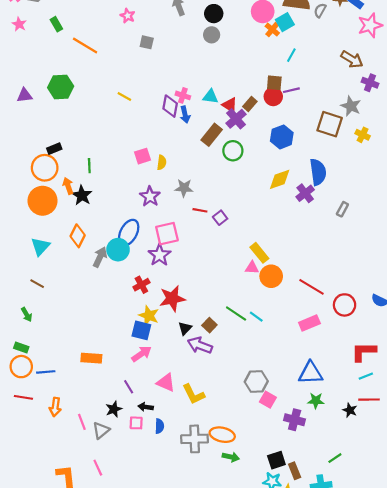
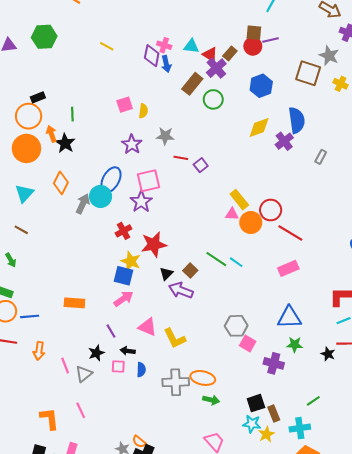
red circle: (345, 305) -> (271, 210), moved

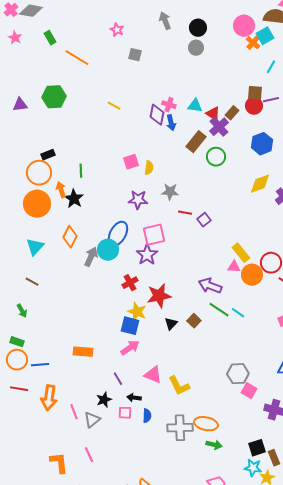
purple star: (132, 144) -> (138, 200), turned -30
purple arrow: (181, 290) -> (210, 286), moved
orange arrow: (39, 351) -> (49, 398), size x1.4

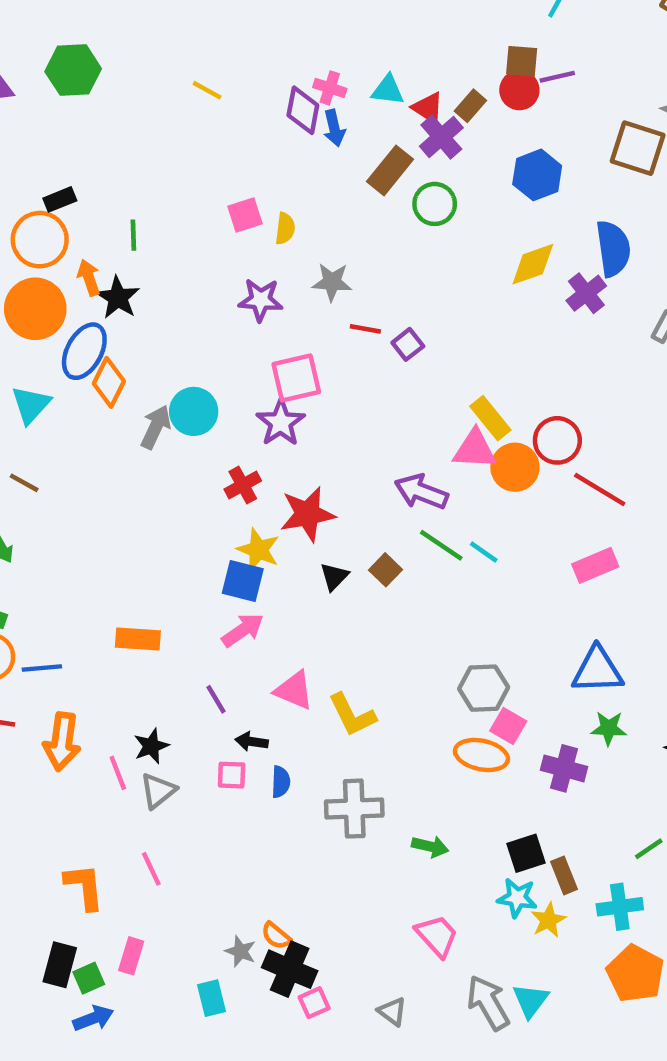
blue ellipse: (118, 234) -> (84, 351), moved
pink triangle: (234, 267) -> (475, 449), size x1.5
black star: (104, 400) -> (151, 746), moved
orange ellipse: (206, 424) -> (481, 755), moved

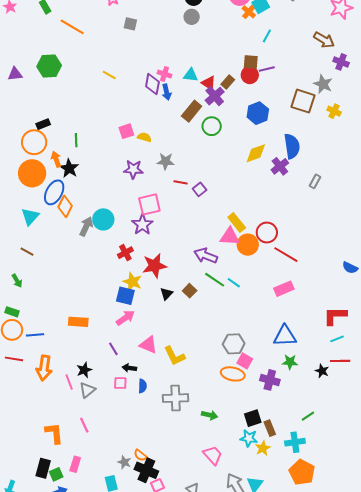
yellow semicircle: (285, 228) -> (144, 137), turned -80

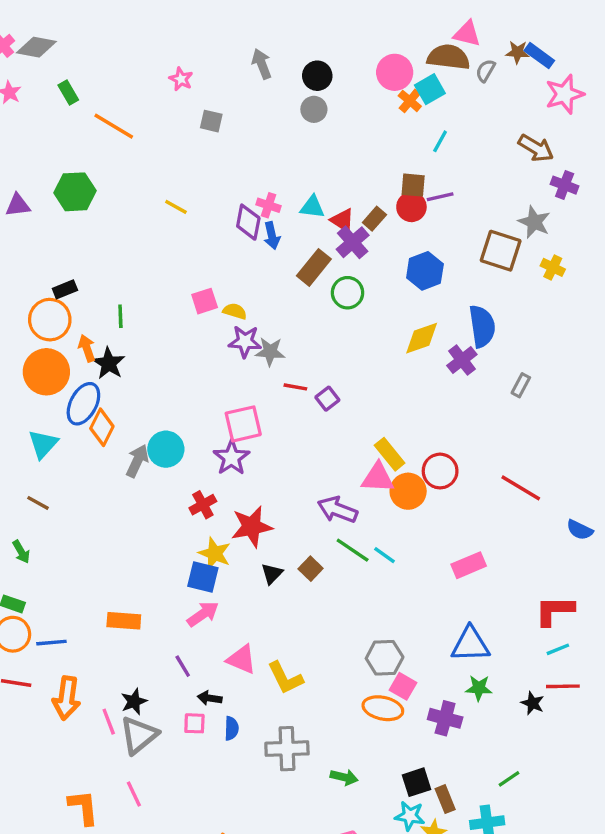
purple star: (133, 169) -> (245, 341), moved
red line: (286, 255) -> (521, 488), moved
gray triangle: (87, 390) -> (139, 735), size x1.4

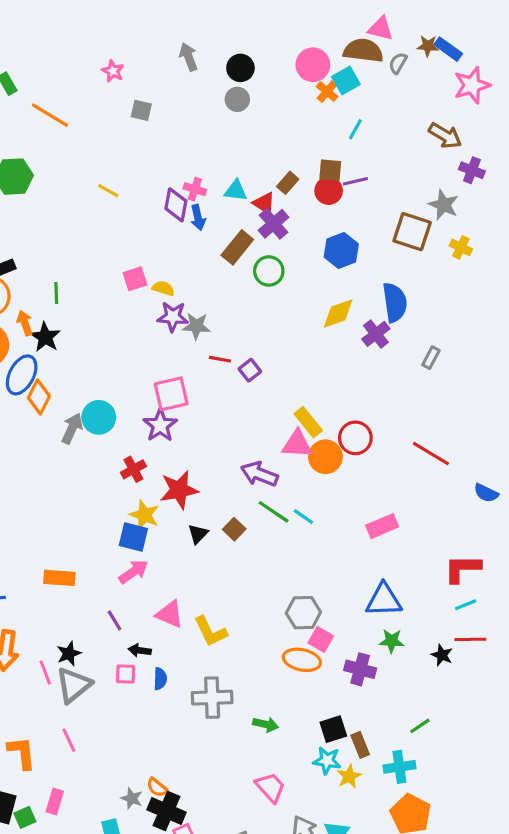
brown rectangle: (374, 219) -> (288, 183), moved

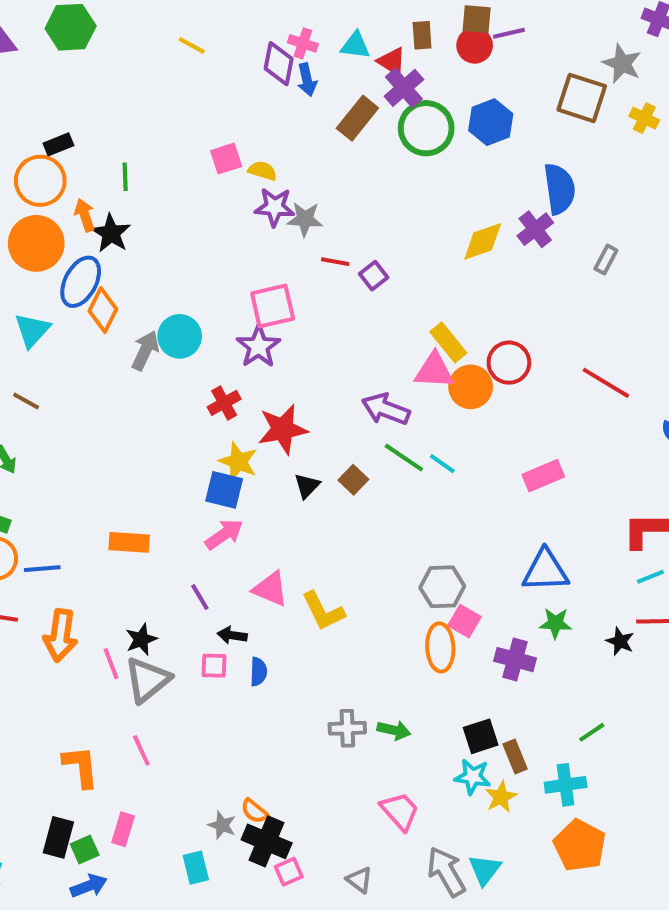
brown rectangle: (288, 183) -> (422, 35), turned -45
green circle: (269, 271) -> (426, 128), moved, size x1.4
yellow diamond: (338, 313) -> (483, 241), moved
orange ellipse: (302, 660) -> (440, 647), turned 75
gray cross: (212, 698) -> (347, 728), moved, size x0.7

